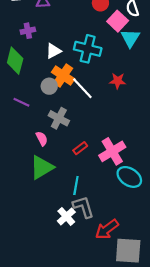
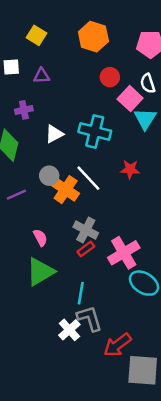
orange cross: (63, 76) -> (66, 190), moved
purple line: (21, 102) -> (16, 195), turned -49
gray cross: (59, 118) -> (86, 230), moved

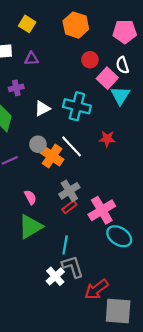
gray cross: (86, 230) -> (69, 191), turned 30

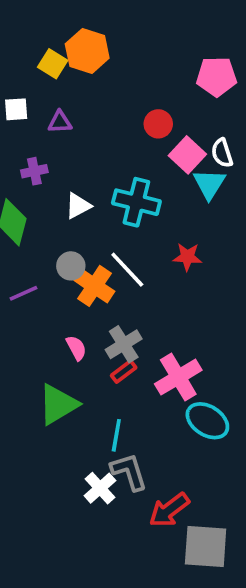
orange hexagon: (76, 25) -> (87, 51), moved
white semicircle: (122, 65) -> (222, 153), moved
pink semicircle: (30, 197) -> (76, 348), moved

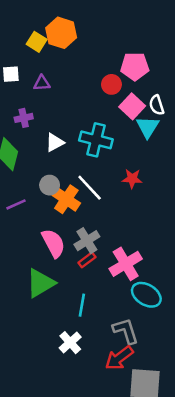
pink pentagon: (217, 77) -> (135, 66), moved
pink semicircle: (76, 348) -> (53, 243), size x1.6
gray L-shape: (129, 472) -> (126, 331), moved

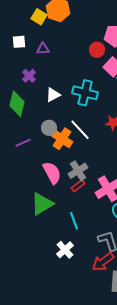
purple cross: (24, 118) -> (29, 76), turned -32
cyan line: (82, 305) -> (74, 221), turned -30

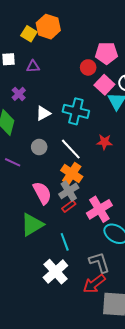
orange cross: (62, 139) -> (72, 174), moved
purple line: (23, 143) -> (13, 162), turned 49
white cross: (65, 250) -> (55, 272), size x1.4

